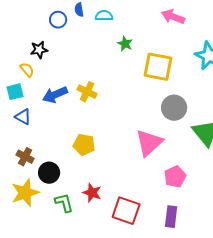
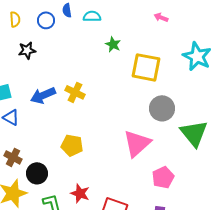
pink arrow: (173, 17) -> (161, 17), size x0.6
yellow semicircle: (27, 70) -> (15, 19), moved, turned 35

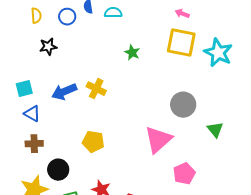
green star: (113, 44) -> (132, 53), moved
yellow square: (146, 67) -> (181, 43), moved
green triangle: (194, 133) -> (215, 130), size x0.6
brown cross: (13, 157) -> (34, 144), moved, turned -30

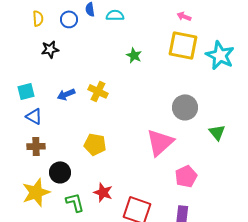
blue arrow: (64, 92) -> (66, 94), size x0.7

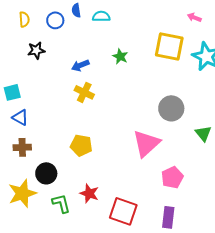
pink arrow: (184, 16) -> (194, 17), moved
blue arrow: (66, 94) -> (80, 65), moved

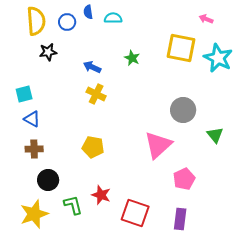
yellow semicircle: (24, 19) -> (36, 21), size x1.8
blue arrow: (80, 65) -> (92, 67), turned 48
black circle: (46, 173) -> (48, 180), moved
yellow star: (22, 193) -> (34, 214), moved

